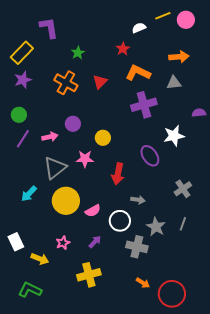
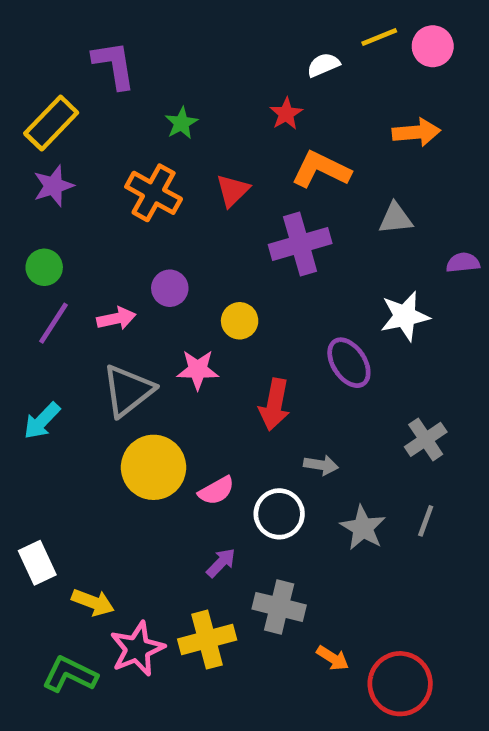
gray triangle: (174, 83) -> (395, 218), moved
purple cross: (144, 105) -> (300, 244), moved
cyan arrow: (29, 194) -> (42, 421), moved
pink star: (63, 243) -> (137, 649), moved, size x1.6
gray cross: (137, 247) -> (279, 607), moved

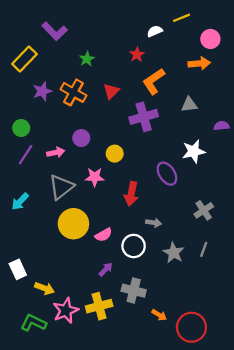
pink circle: (433, 46) -> (210, 39), moved
purple L-shape: (114, 65) -> (55, 31), turned 145
orange L-shape: (321, 170) -> (154, 81), turned -60
purple star: (53, 186) -> (42, 91), moved

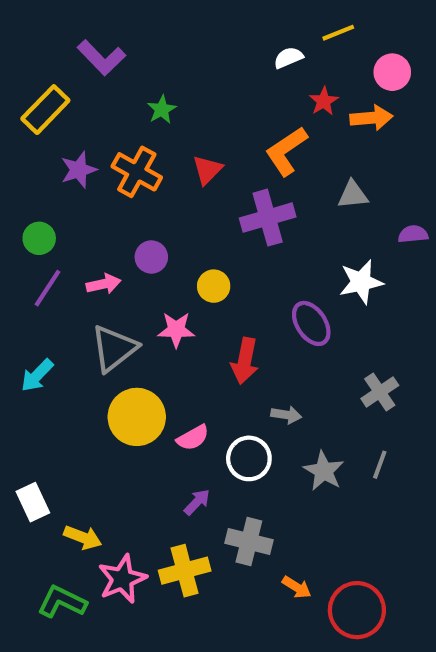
red star: (137, 55) -> (324, 101), moved

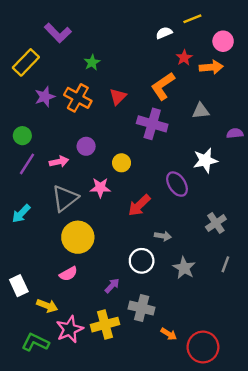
purple cross: (268, 218) -> (152, 124), turned 32
red arrow: (245, 361) -> (139, 205), turned 35
pink semicircle: (193, 438) -> (68, 274), moved
gray line: (380, 465) -> (225, 264), moved

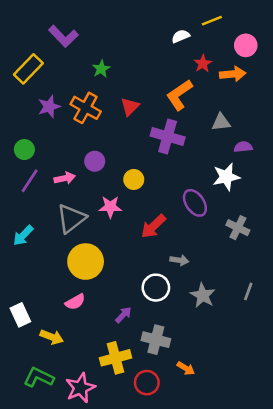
purple semicircle: (235, 133) -> (243, 147), moved
gray cross: (216, 223) -> (238, 228), moved, turned -30
pink star: (70, 329) -> (80, 388), moved
red circle: (203, 347) -> (147, 383), moved, size x0.7

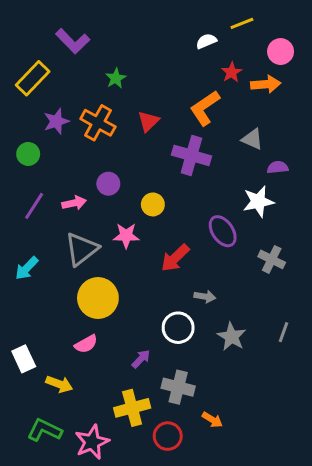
gray triangle: (221, 122) -> (252, 139), turned 30
green circle: (24, 150) -> (28, 154), moved

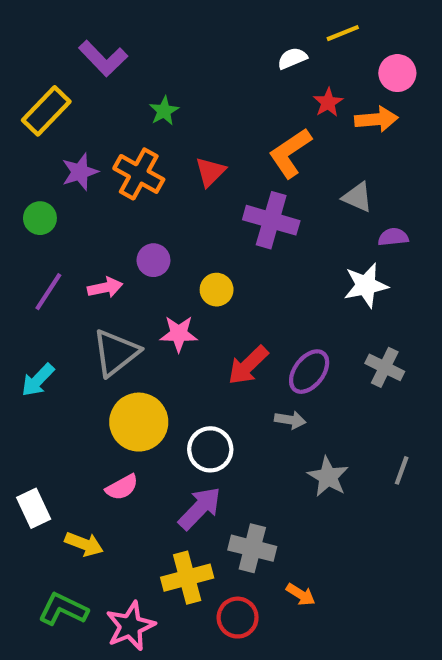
purple ellipse: (223, 231) -> (309, 372), moved, turned 72
white circle: (178, 328) -> (210, 449), moved
purple arrow: (141, 359) -> (200, 508), size x1.6

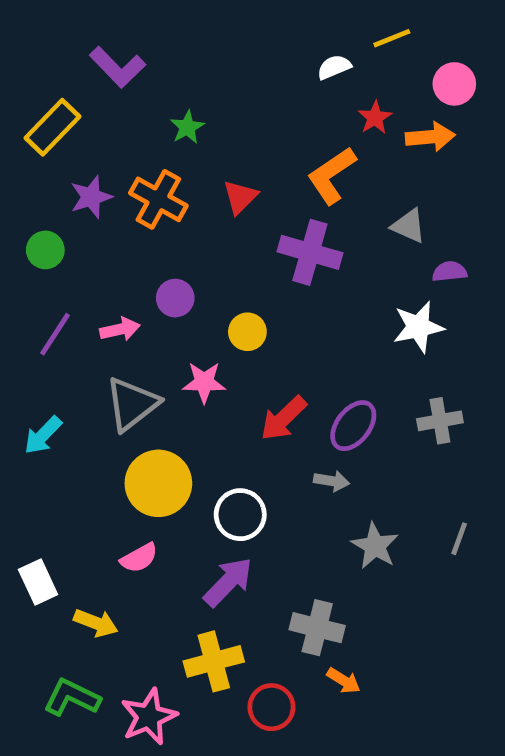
gray cross: (385, 367) -> (440, 421), turned -36
gray cross: (252, 548) -> (317, 628), moved

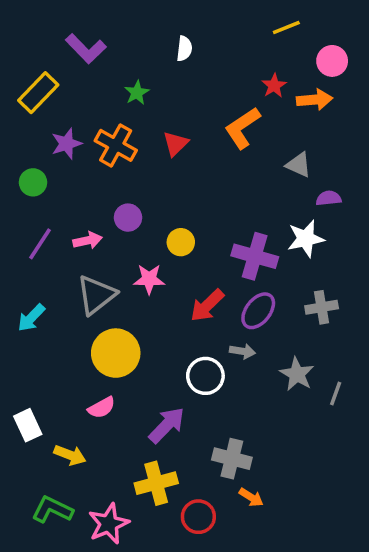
white semicircle: (334, 67) -> (184, 49), moved, turned 120
purple cross: (310, 252) -> (255, 256), moved
white circle: (240, 515) -> (205, 376), moved
gray star: (375, 546) -> (297, 374), moved

